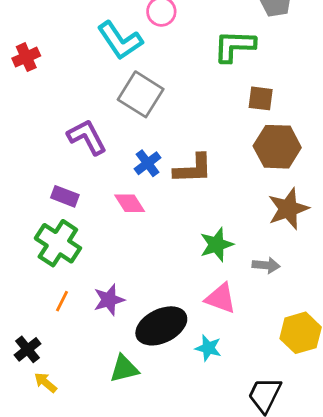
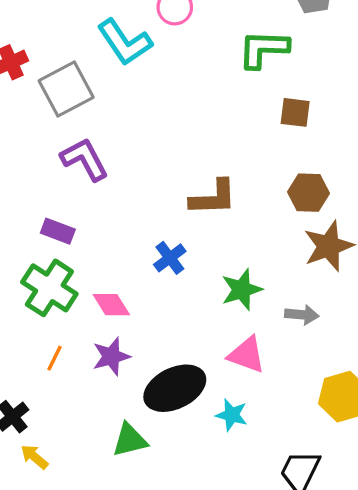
gray square: (141, 94) -> (66, 89), moved, turned 30
brown hexagon: (277, 147) -> (309, 193), moved, size x0.7
blue cross: (148, 163) -> (170, 258), moved
pink diamond: (130, 203) -> (111, 305), moved

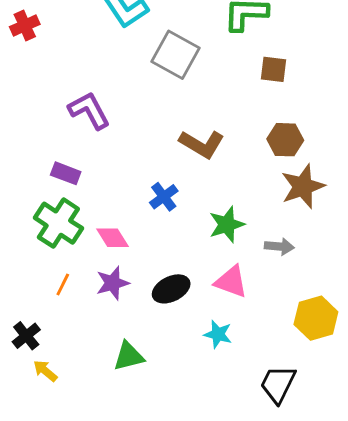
gray square: (66, 89) -> (175, 55), moved, turned -33
brown L-shape: (213, 198) -> (202, 144), turned 33
black ellipse: (175, 388) -> (171, 289), moved, size x0.7

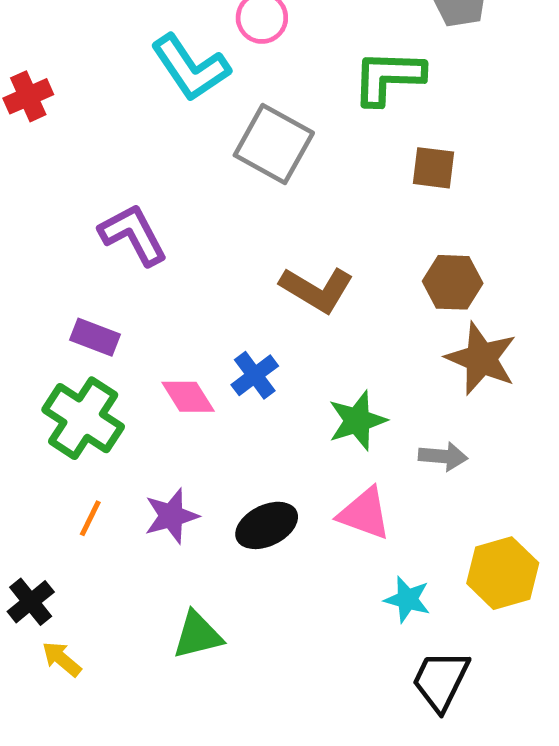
brown star: (303, 186) -> (481, 359), turned -30
pink diamond: (113, 238) -> (188, 397), moved
cyan star: (218, 334) -> (407, 599), moved

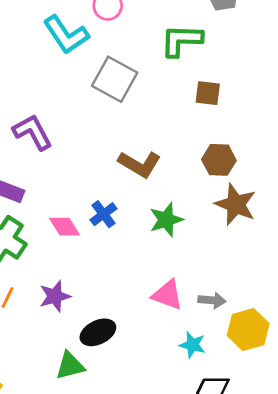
green star: (357, 421) -> (166, 220), moved
gray arrow: (443, 456) -> (212, 300), moved
black ellipse: (267, 525) -> (98, 332), moved

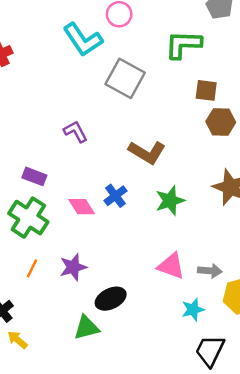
purple L-shape: (33, 132) -> (76, 132), moved, size x0.7
brown hexagon: (219, 160) -> (221, 122), moved
cyan star: (193, 345) -> (193, 310), turned -30

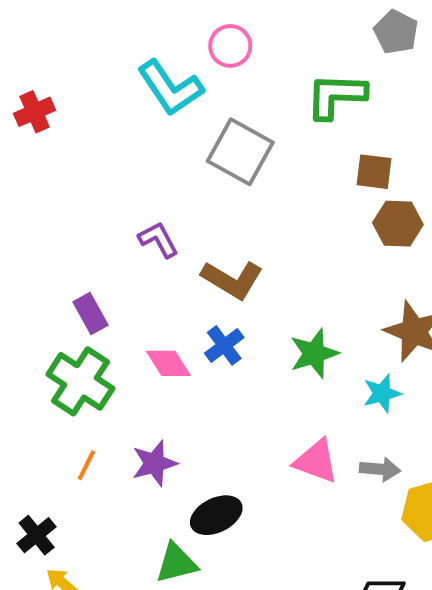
brown L-shape: (147, 152) -> (232, 280), moved
purple rectangle: (34, 176) -> (90, 313), turned 40
cyan star: (193, 310) -> (382, 393), moved

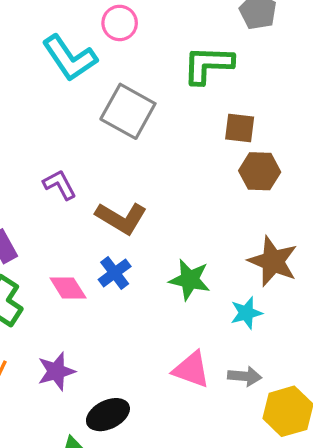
green star: (314, 353) -> (190, 280), turned 30

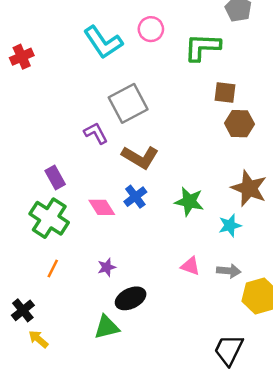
pink circle: (120, 23) -> (151, 29), moved
gray square: (128, 111) -> (128, 103), moved, turned 33
pink triangle: (191, 370) -> (190, 266), size x0.7
purple star: (56, 371) -> (107, 267), moved, size x0.7

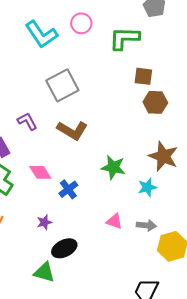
purple L-shape: (96, 133) -> (27, 121), moved
blue cross: (135, 197) -> (68, 189), moved
green triangle: (107, 327) -> (44, 272), turned 30

